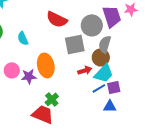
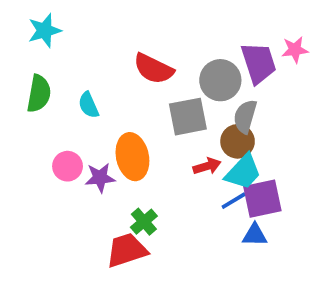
purple square: (114, 87) -> (262, 199), size x1.5
red trapezoid: (43, 114) -> (127, 250), turned -40

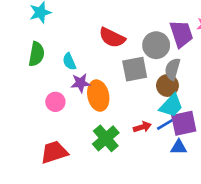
red arrow: (207, 166) -> (142, 127), moved
purple star: (100, 178) -> (81, 83), moved
green cross: (144, 222) -> (106, 138), size x1.5
red trapezoid: (127, 250) -> (54, 152), moved

